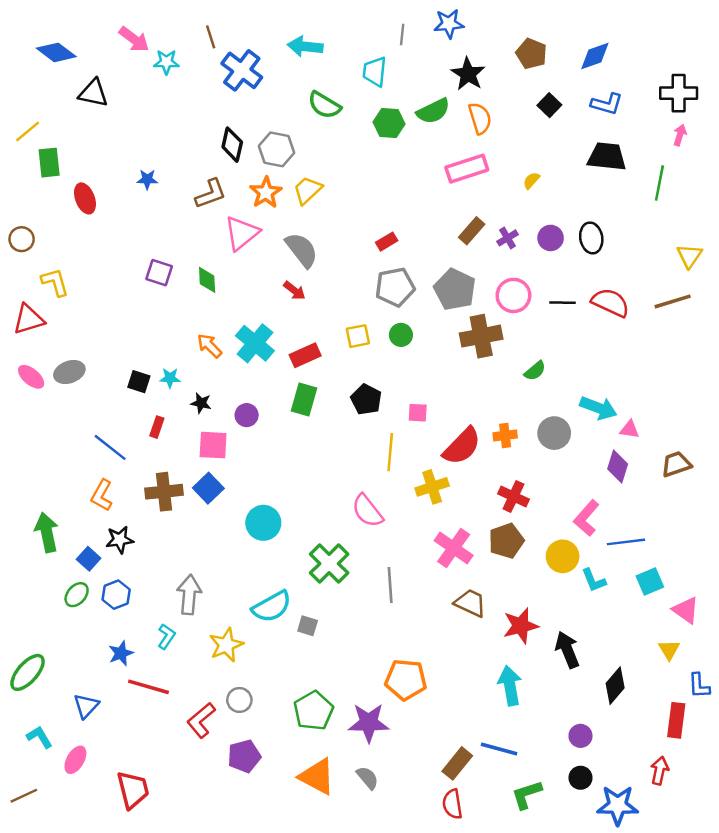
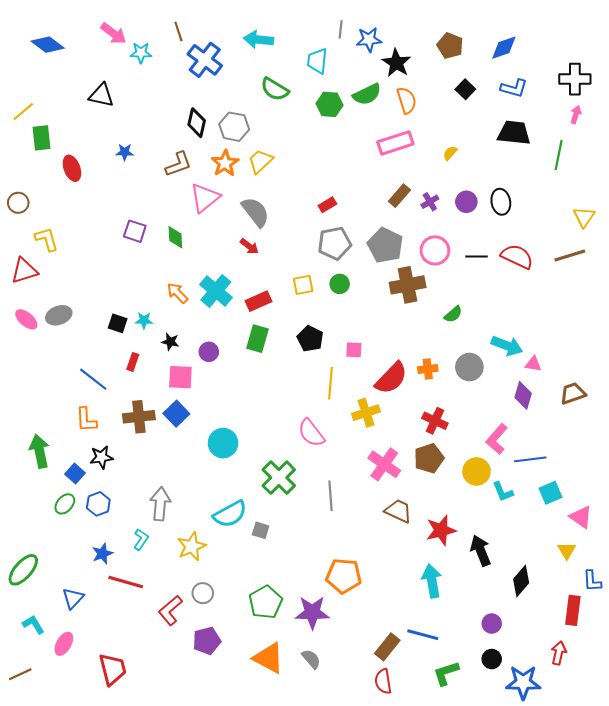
blue star: (449, 24) -> (369, 40), moved
black triangle: (93, 93) -> (101, 95), moved
orange L-shape: (102, 495) -> (86, 420), turned -32

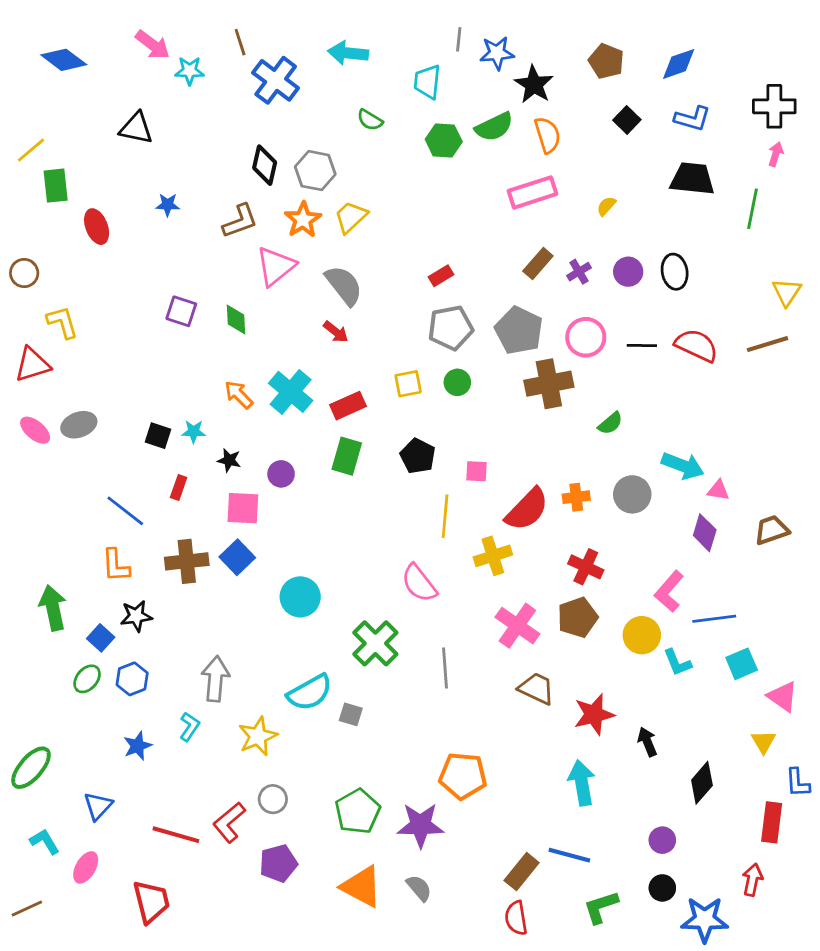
green semicircle: (275, 89) -> (370, 120), size x0.7
black arrow: (481, 551) -> (647, 742), size x0.7
red line: (126, 582) -> (176, 835), moved

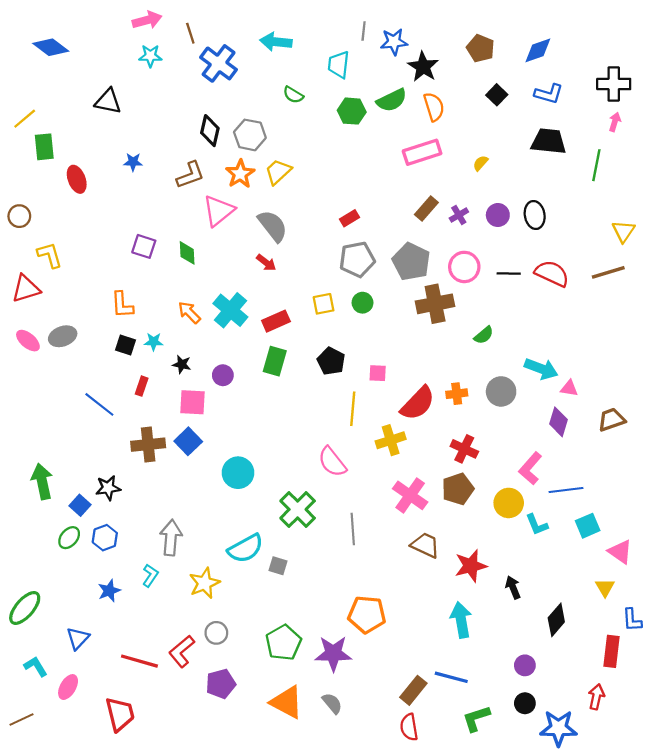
pink arrow: (153, 45) -> (147, 20), moved, turned -52
orange L-shape: (116, 565) -> (122, 305), moved

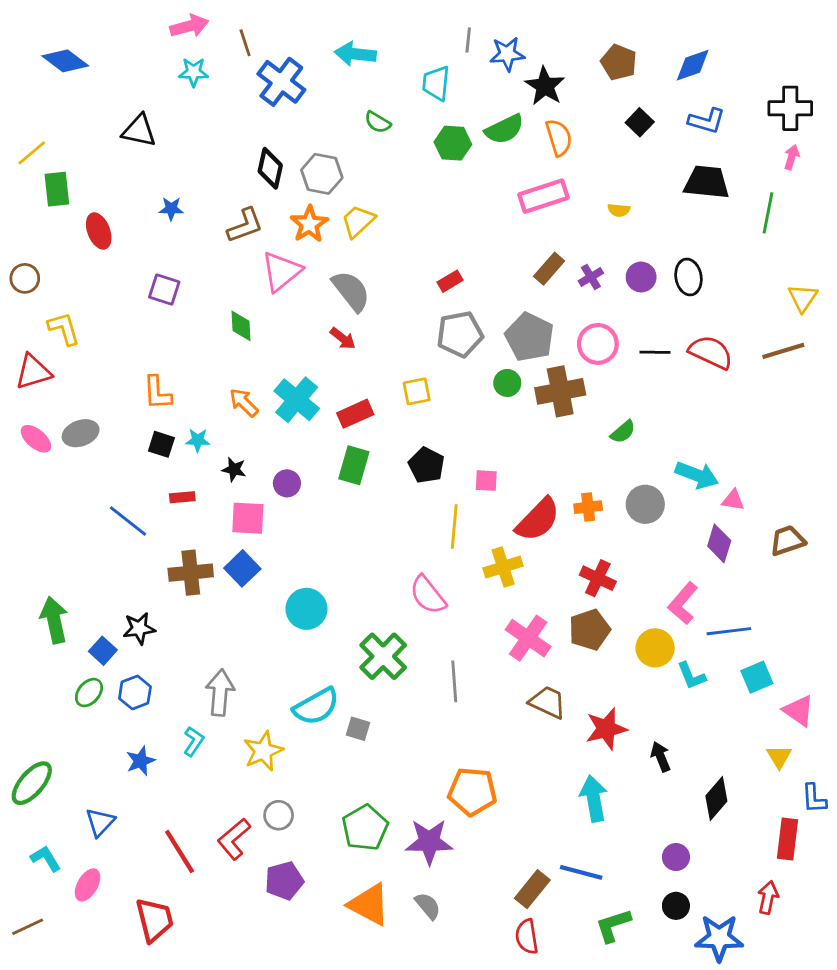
yellow semicircle: (481, 163) -> (619, 210), turned -126
purple square: (144, 246) -> (164, 290), moved
green circle: (363, 303) -> (507, 383), moved
red rectangle: (142, 386) -> (182, 497), turned 66
red line: (139, 661) -> (180, 851), turned 42

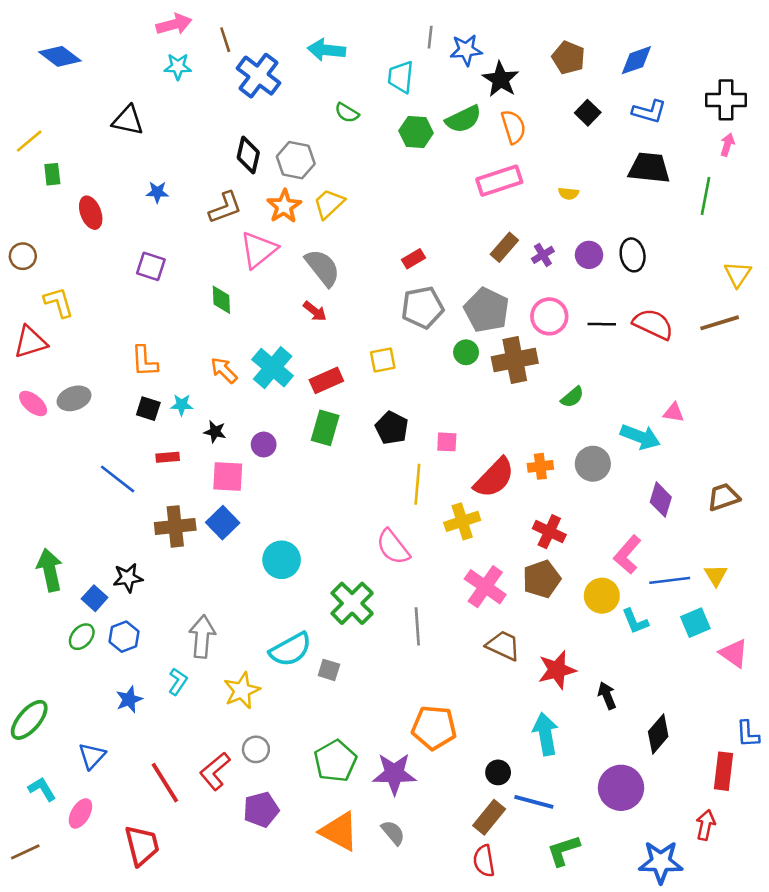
green rectangle: (57, 189) -> (52, 174), size x0.7
pink triangle: (733, 500) -> (674, 412), moved
yellow triangle: (779, 757) -> (716, 575), moved
purple circle: (676, 857) -> (621, 788), size x1.8
black circle: (676, 906) -> (498, 772), moved

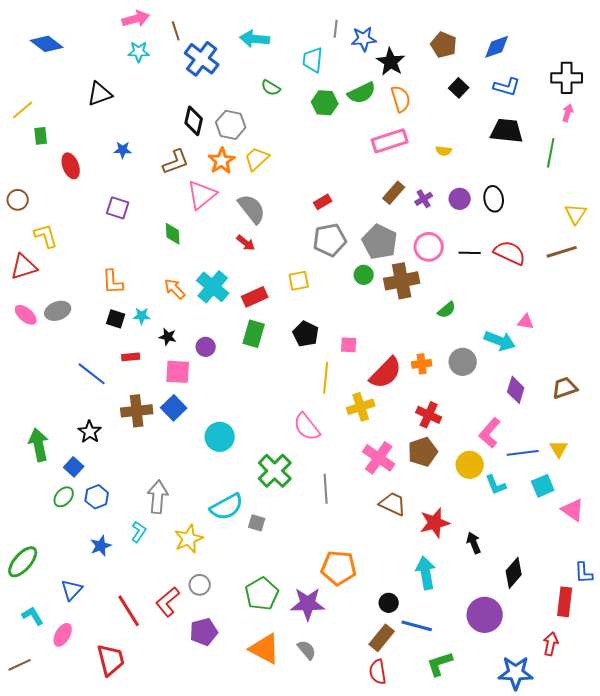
black triangle: (128, 120) -> (100, 94), turned -32
black star: (128, 578) -> (90, 432), moved, turned -30

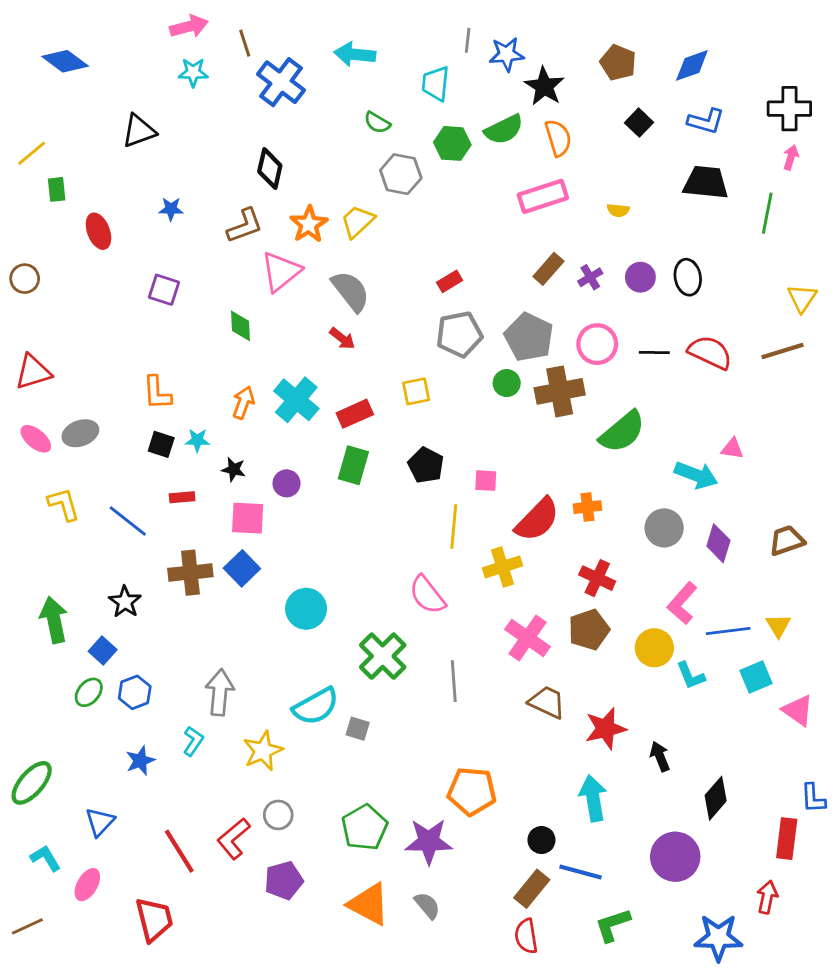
gray hexagon: (231, 125) -> (401, 174), moved
yellow L-shape: (46, 236) -> (64, 504), moved
orange arrow: (175, 289) -> (243, 403), turned 65
green semicircle: (447, 310) -> (622, 432), size x1.8
gray circle: (463, 362) -> (664, 528), moved

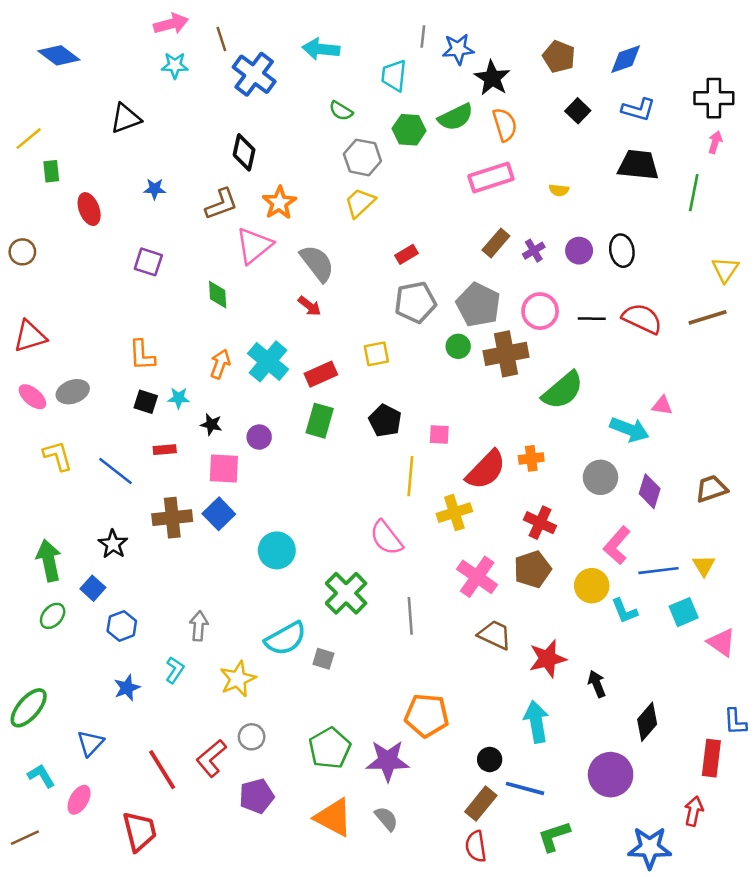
yellow trapezoid: (358, 221) -> (360, 203), moved
green ellipse: (89, 692) -> (53, 616), moved
gray arrow: (220, 692) -> (199, 626), size x0.7

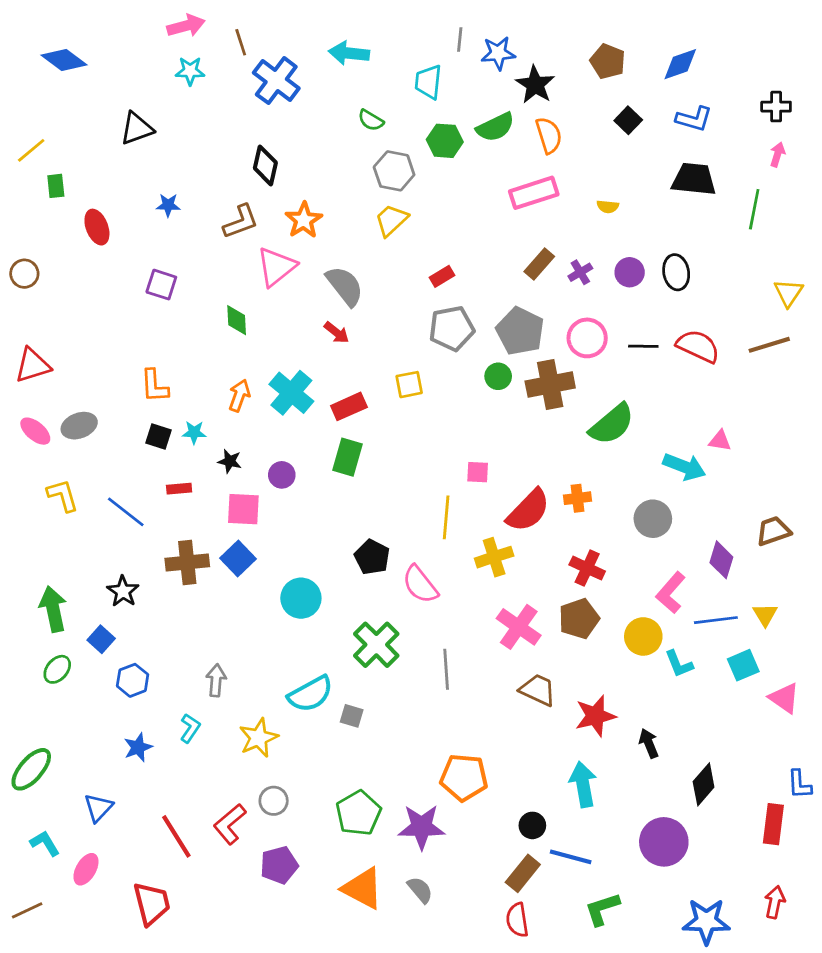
black cross: (714, 98) -> (776, 107), size x0.7
black pentagon: (385, 421) -> (372, 557), moved
purple diamond: (650, 491) -> (721, 560), moved
red arrow: (694, 811) -> (775, 902), moved

